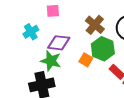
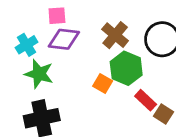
purple diamond: (59, 43) -> (64, 39), moved
green star: (51, 61) -> (39, 74), moved

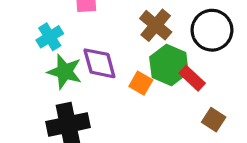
purple diamond: (64, 39) -> (99, 63), moved, turned 68
red rectangle: (146, 100) -> (192, 78), moved

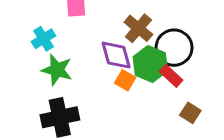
black circle: (212, 30) -> (174, 48), moved
purple diamond: (99, 63) -> (116, 55), moved

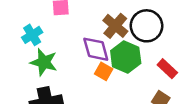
black circle: (174, 48) -> (147, 26), moved
red rectangle: (171, 76) -> (167, 69), moved

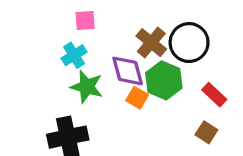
cyan cross: (32, 35) -> (74, 55), moved
green star: (44, 62) -> (87, 87), moved

